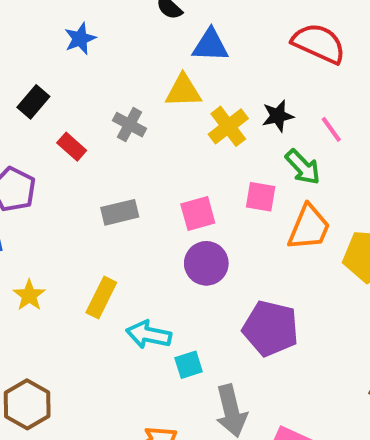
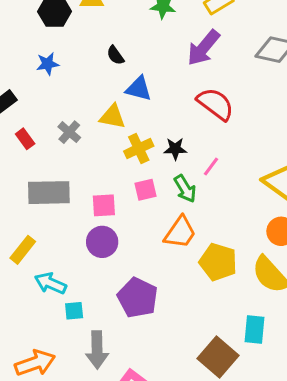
pink line: (331, 129) -> (211, 167), turned 60
pink square: (261, 197) -> (146, 190), moved, turned -35
gray rectangle: (120, 212) -> (49, 193), size x1.6

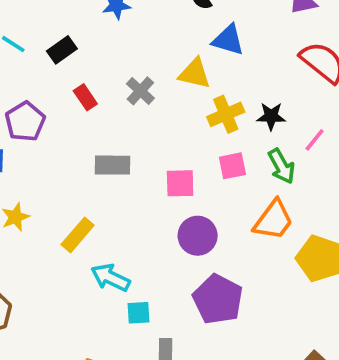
gray rectangle: (49, 193) -> (112, 165), size x0.7
purple circle: (102, 242) -> (198, 236), moved

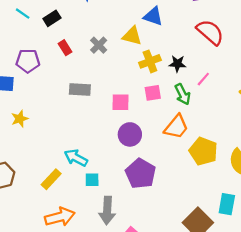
purple pentagon: (25, 121) -> (28, 61), turned 30
yellow rectangle: (78, 235) -> (51, 179), moved

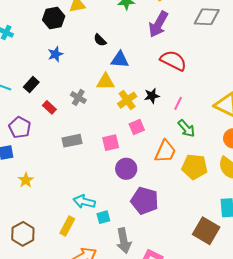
purple pentagon: (28, 61) -> (20, 127), turned -30
green arrow: (183, 94) -> (186, 128), moved

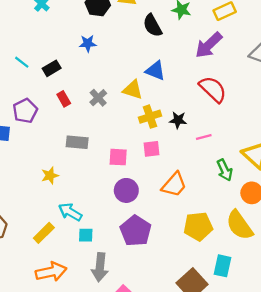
black semicircle: (100, 40) -> (152, 25), moved, size x1.5
pink line: (178, 103) -> (204, 137), turned 32
green arrow: (186, 128) -> (225, 170), moved
yellow pentagon: (195, 167) -> (198, 226), moved, turned -30
yellow star: (26, 180) -> (50, 175), moved

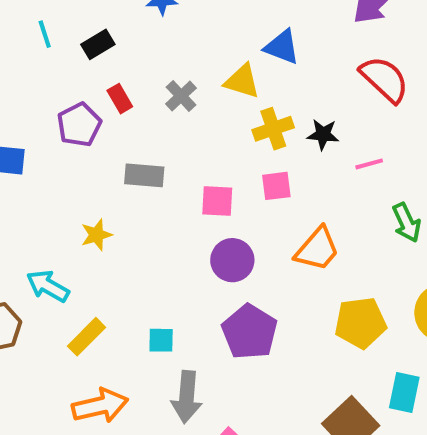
cyan line: (22, 62) -> (45, 34), turned 35
purple pentagon: (25, 111) -> (79, 125), moved
cyan arrow: (70, 212) -> (48, 286), moved

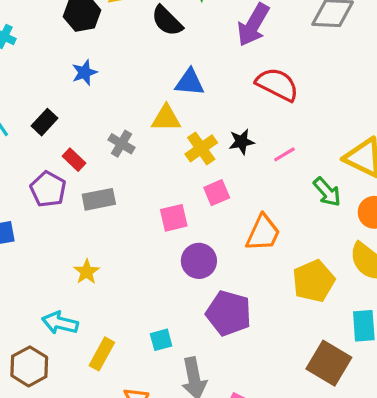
gray rectangle: (144, 175) -> (99, 199), moved

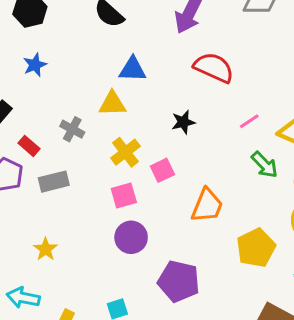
yellow cross: (201, 148) -> (125, 152), moved
pink line: (284, 154) -> (249, 121), moved
purple circle: (199, 261) -> (131, 237), moved

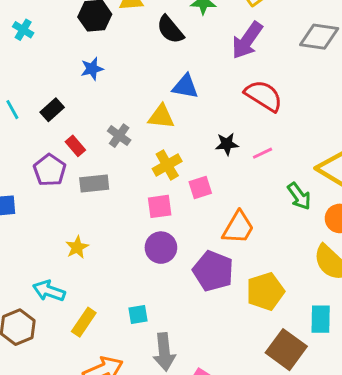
pink line: (249, 121) -> (262, 153), moved
yellow pentagon: (256, 248) -> (265, 291), moved
purple pentagon: (179, 281) -> (213, 271), moved

